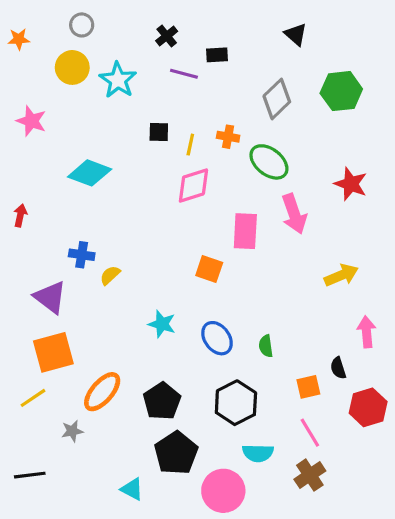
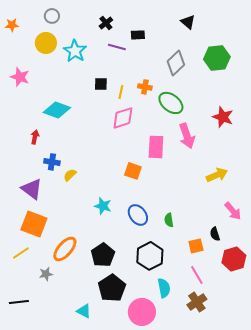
red arrow: (20, 215) -> (35, 137), moved
pink arrow: (367, 332) -> (233, 211), turned 144
orange square: (53, 352) -> (34, 224), turned 36
cyan semicircle: (258, 453) -> (164, 288), turned -102

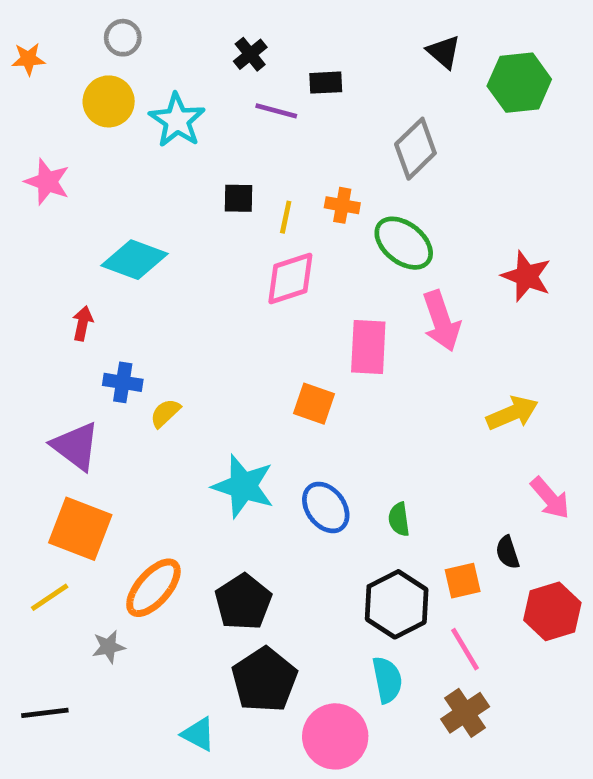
green hexagon: (217, 58) -> (519, 83), moved
cyan star: (103, 206) -> (243, 486), size x1.5
black hexagon: (150, 256) -> (397, 604), moved

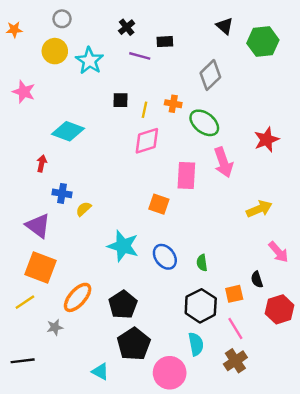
red star: (526, 276) -> (266, 140), turned 30

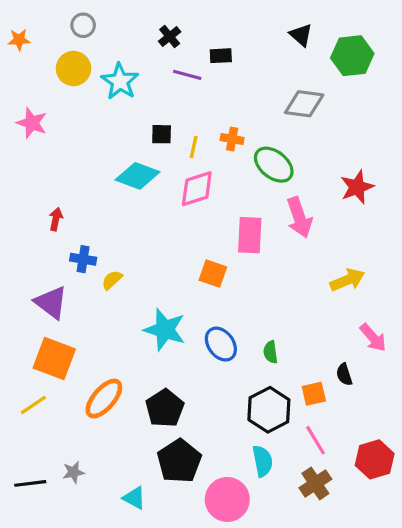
gray diamond: (210, 75) -> (304, 104), moved, turned 52
cyan diamond: (68, 131) -> (138, 176), moved
red hexagon: (280, 309) -> (375, 459), moved
gray star: (55, 327) -> (73, 472), moved

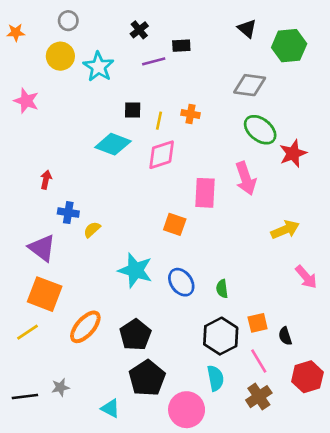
purple line: (187, 75) -> (154, 61), turned -30
green ellipse: (274, 165) -> (260, 130), moved
black semicircle: (344, 375) -> (285, 336), moved

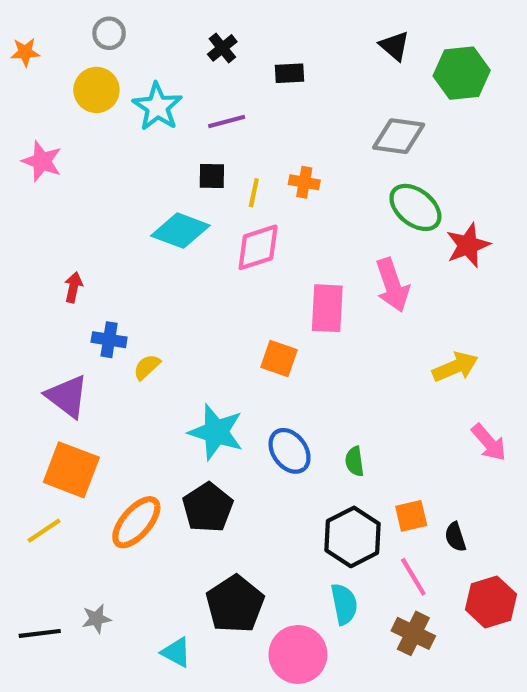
purple line: (154, 61) -> (227, 121), moved
black pentagon: (135, 335) -> (208, 508), moved
brown cross: (259, 397) -> (413, 633), turned -30

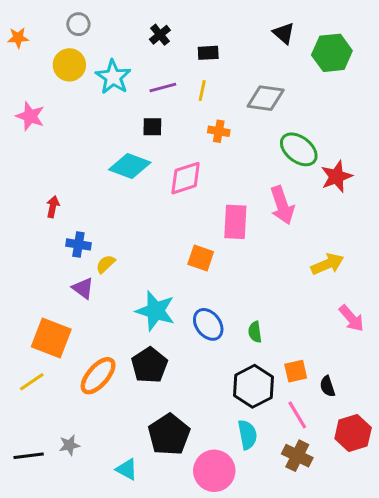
gray diamond: (399, 136) -> (266, 98), moved
yellow line: (254, 193) -> (202, 91), moved
purple triangle: (67, 396) -> (83, 288), moved, size x0.7

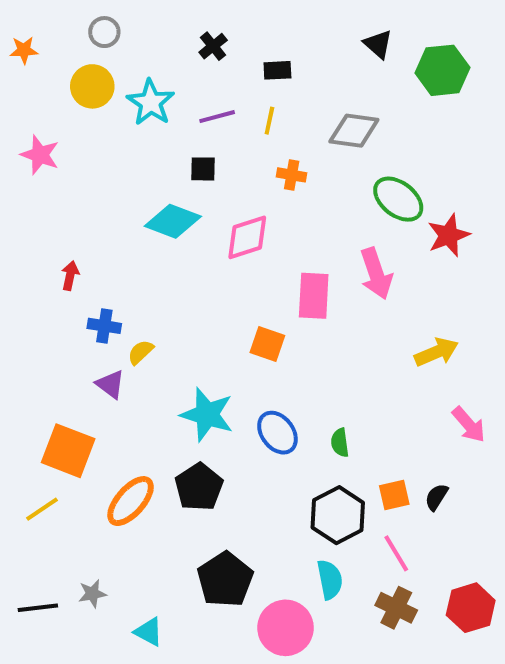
black semicircle: (327, 386) -> (436, 497), moved, turned 50
red hexagon: (353, 433) -> (471, 608), moved
cyan triangle: (127, 469) -> (149, 632), moved

